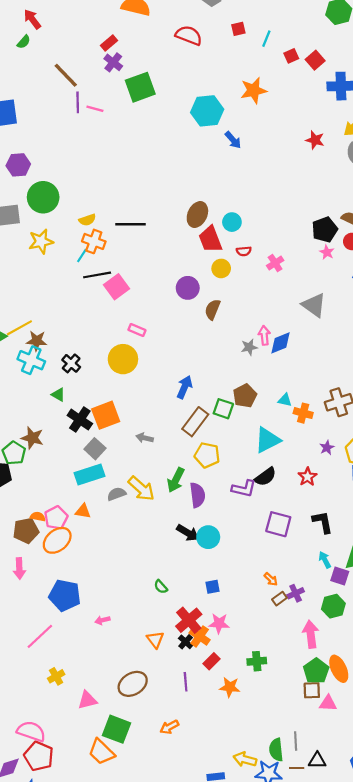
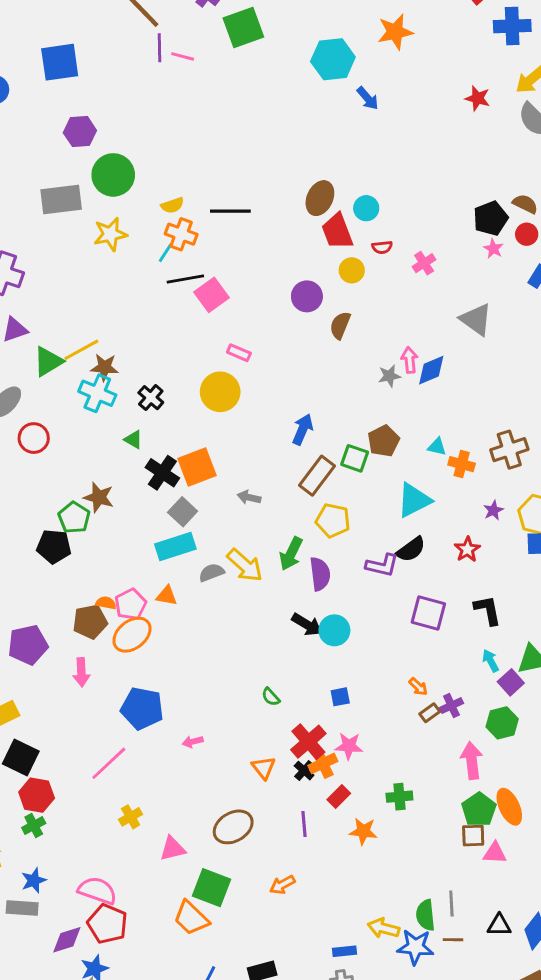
purple square: (340, 576) -> (511, 682), turned 30
orange cross: (200, 636) -> (323, 763), turned 30
black triangle: (317, 760) -> (499, 925), moved

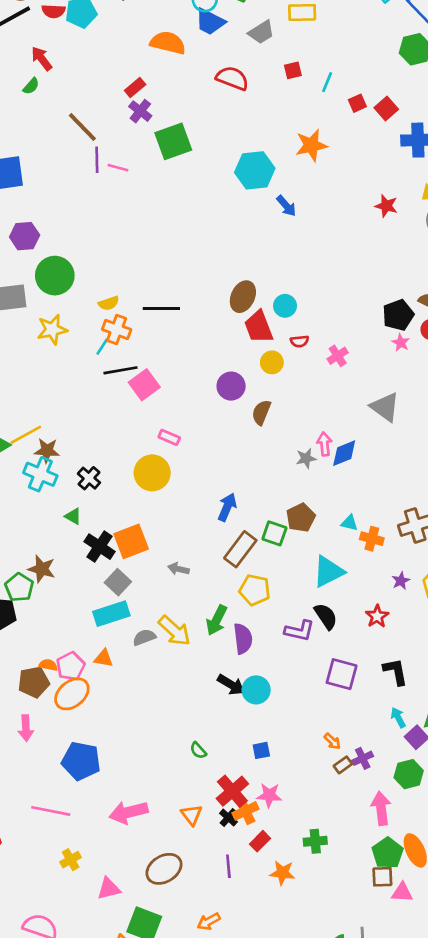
black semicircle: (411, 549) -> (326, 616), turned -88
pink arrow: (193, 742) -> (128, 812), moved, size x2.0
pink line: (109, 763) -> (51, 811), turned 54

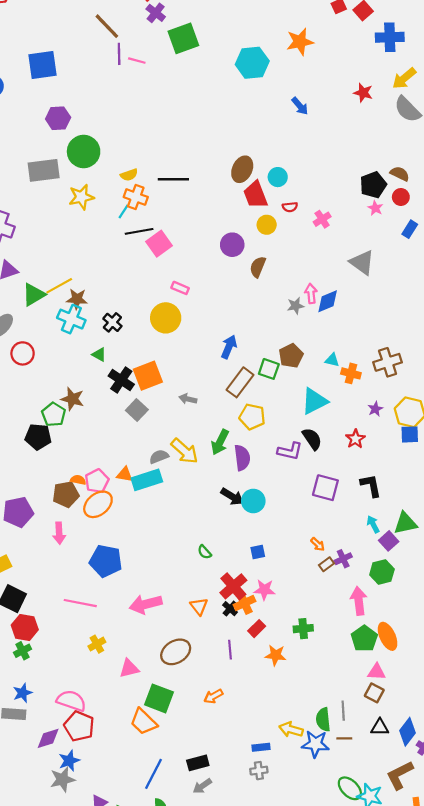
blue arrow: (286, 206) -> (300, 106), moved
cyan rectangle: (111, 614) -> (147, 480), moved
brown square: (382, 877) -> (374, 693), moved, turned 30

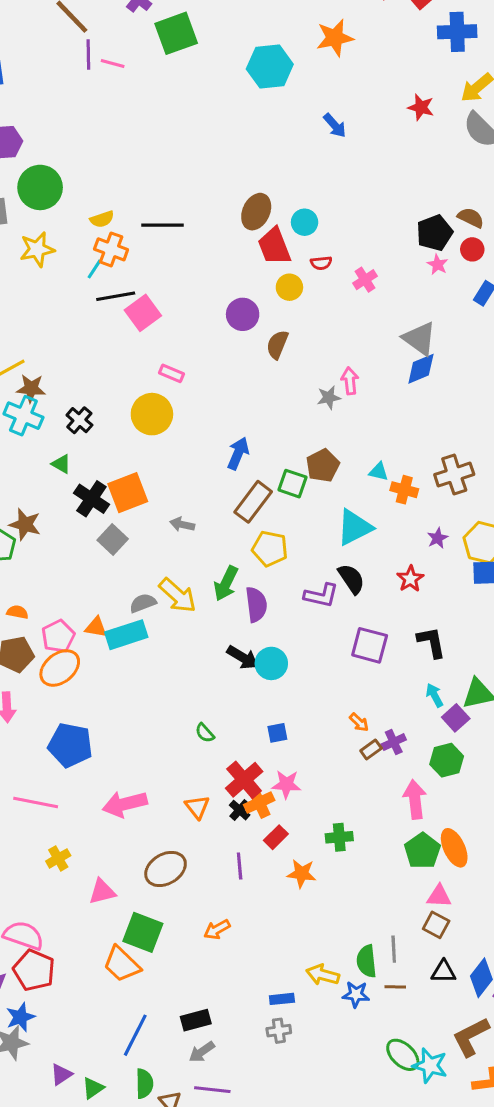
blue diamond: (328, 301) -> (421, 369), moved
orange semicircle: (78, 480) -> (17, 612), moved
blue star: (315, 744) -> (356, 994), size x0.7

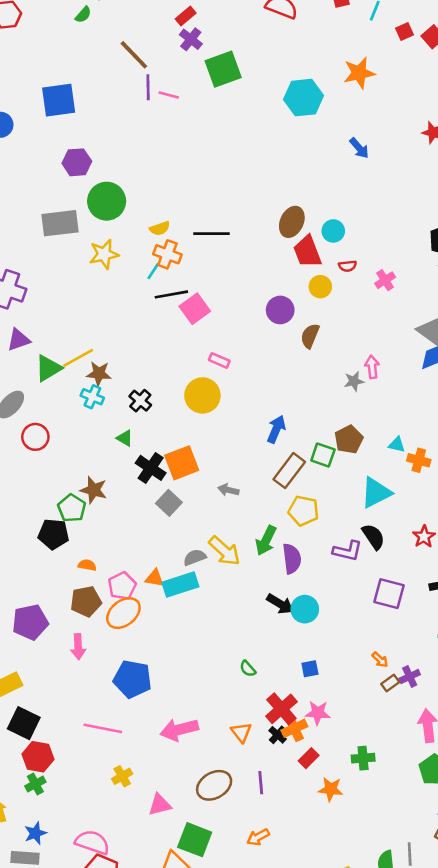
cyan cross: (23, 416) -> (92, 397), size x0.7
purple line: (240, 866) -> (261, 783), moved

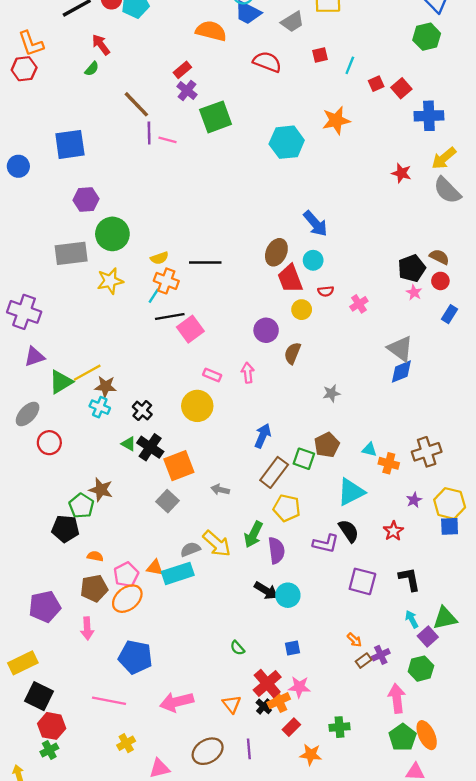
blue arrow: (359, 148) -> (315, 224), moved, size x1.4
pink arrow: (372, 367) -> (248, 373), moved
black cross: (151, 468) -> (150, 447), moved

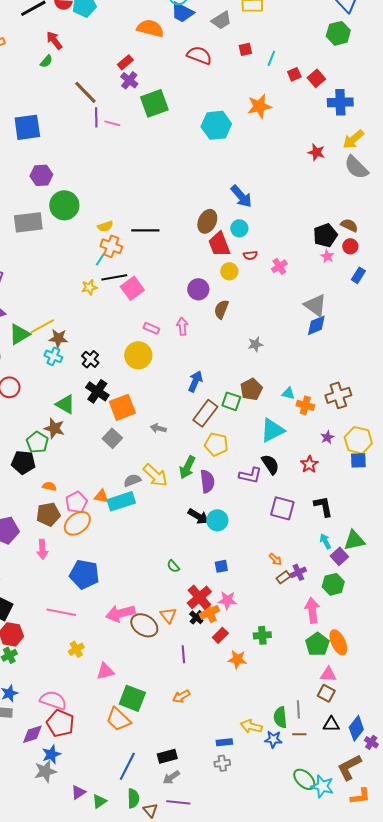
yellow star: (110, 281) -> (89, 287), moved, size x0.7
green triangle: (128, 444) -> (65, 404), moved, size x1.5
brown ellipse: (208, 751) -> (144, 625), moved, turned 64

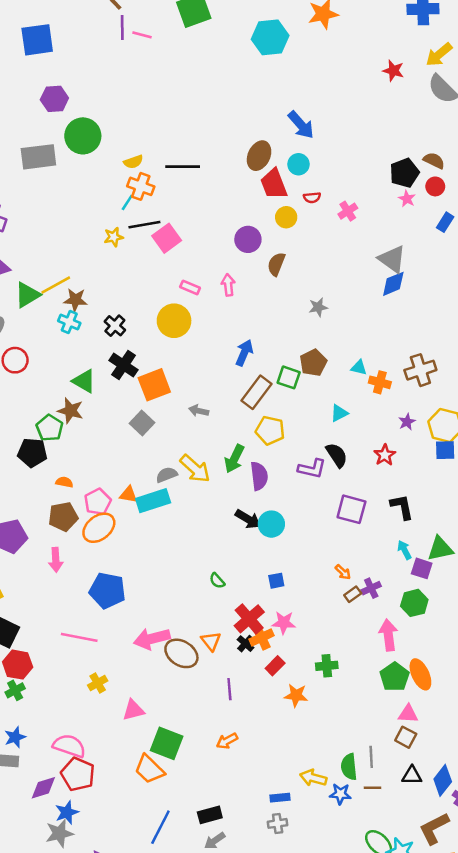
cyan triangle: (272, 430) -> (339, 413), size x0.6
purple square: (339, 556) -> (422, 568), turned -30

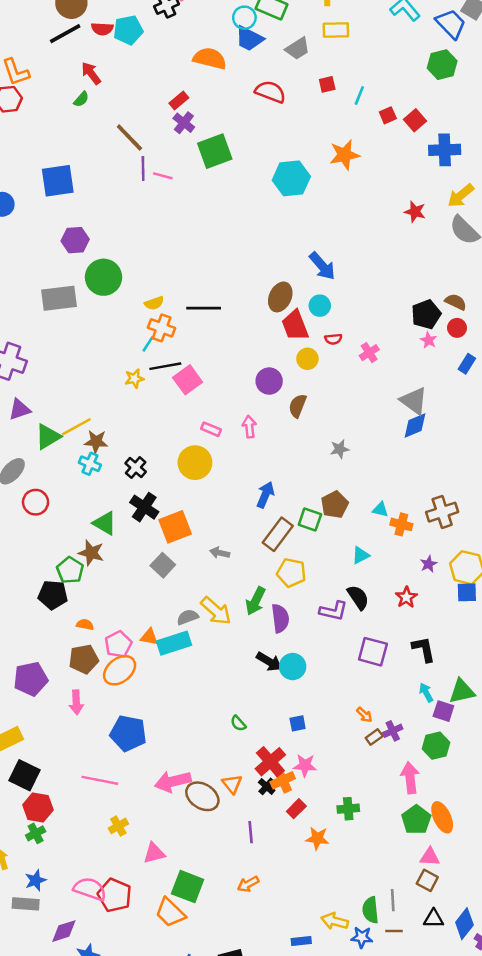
red pentagon: (78, 774) -> (115, 895), moved

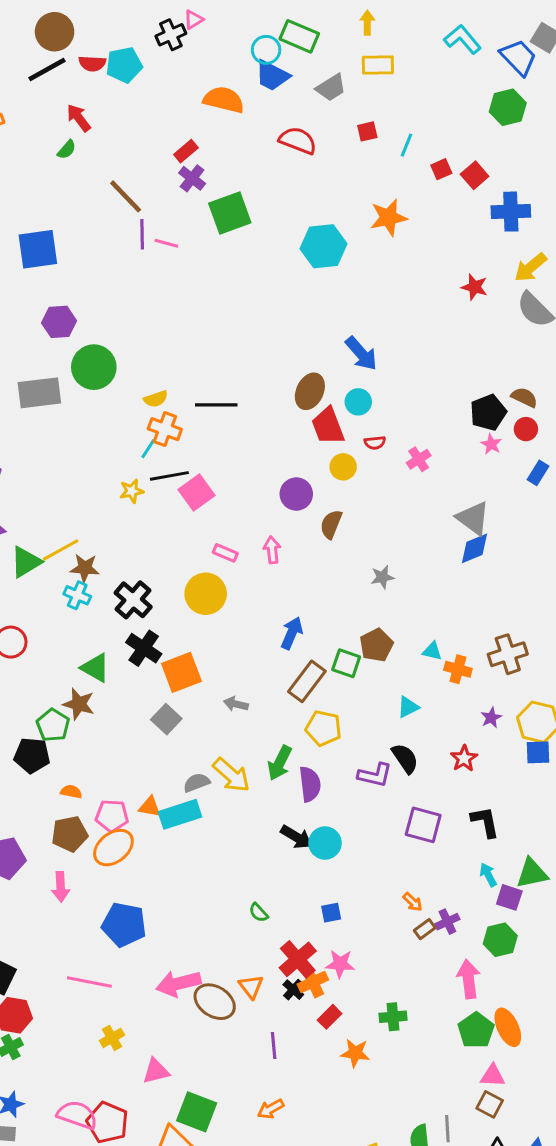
black cross: (136, 468) -> (133, 600), size x1.4
pink pentagon: (118, 644) -> (112, 816), turned 30

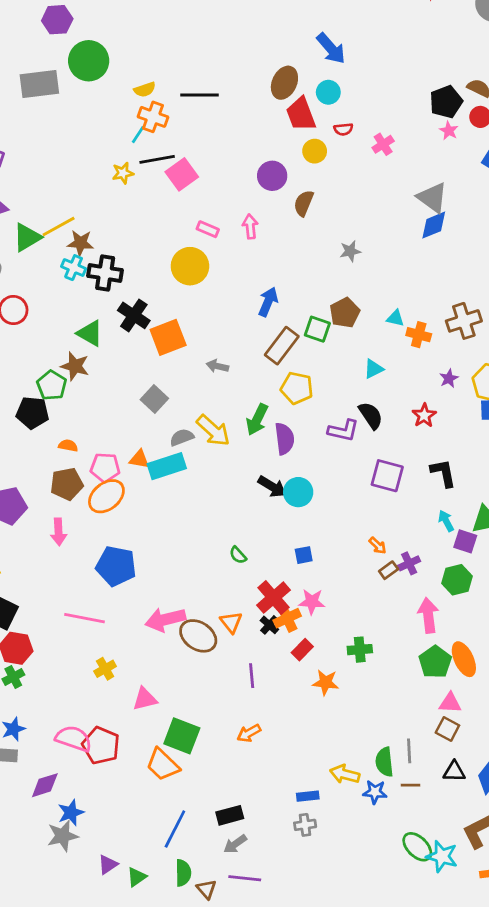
black cross: (133, 600) -> (105, 273), moved, turned -32
gray square: (166, 719) -> (154, 399), moved

